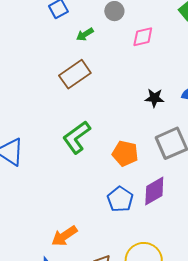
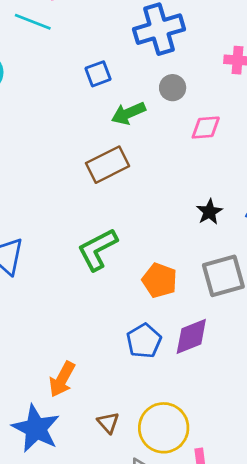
green arrow: (85, 34) -> (128, 113), size x1.4
black star: (154, 98) -> (209, 212), turned 30
orange arrow: (64, 236) -> (62, 379), turned -36

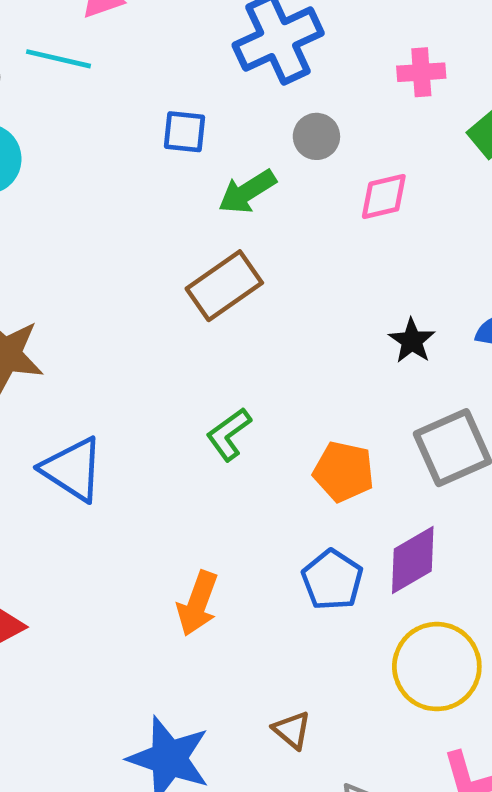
blue square: (98, 74) -> (185, 132), turned 35
green L-shape: (97, 249) -> (229, 434), size x0.7
orange arrow: (62, 379) -> (198, 603), moved
yellow circle: (164, 428) -> (437, 667), moved

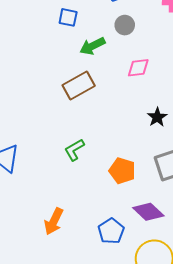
pink diamond: (384, 197) -> (138, 68), moved
purple diamond: (413, 560) -> (148, 212), turned 68
blue pentagon: (332, 580) -> (111, 231), moved

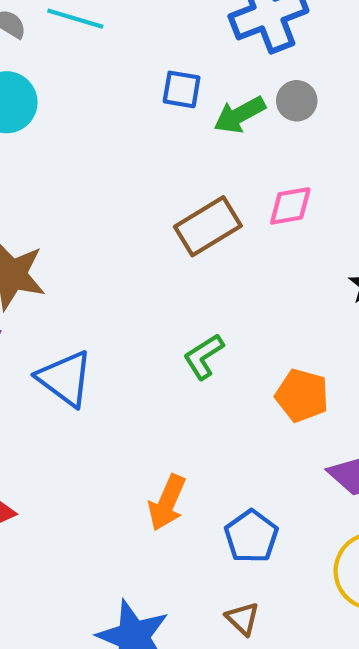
green arrow: (92, 46) -> (240, 115), moved
pink diamond: (138, 68) -> (290, 206), moved
blue pentagon: (111, 231) -> (251, 536), moved

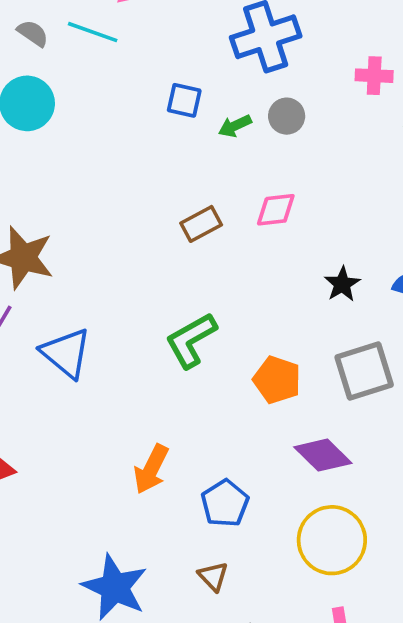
green arrow: (240, 115) -> (235, 126), size x0.7
brown rectangle: (208, 226) -> (201, 224), size x0.7
green L-shape: (204, 356) -> (191, 340), size x1.4

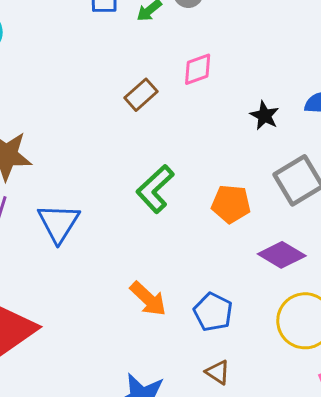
blue triangle: (66, 353) -> (58, 223), turned 36
orange arrow: (151, 469) -> (148, 299), turned -60

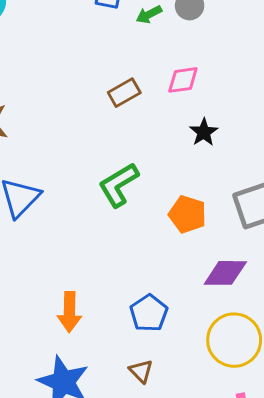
black star: (265, 116) -> (204, 132), moved
purple diamond: (282, 255) -> (225, 273), turned -42
orange arrow: (148, 299) -> (69, 312), moved, turned 36

